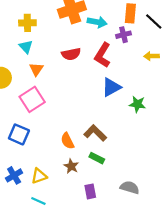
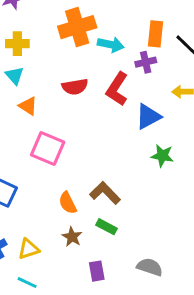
orange triangle: (36, 69) -> (28, 106), turned -32
blue triangle: (111, 87) -> (148, 116), moved
pink square: (32, 99) -> (48, 149), moved, turned -35

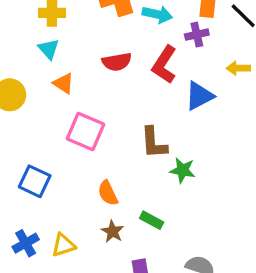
green star: (162, 156) -> (183, 170), moved
brown L-shape: (105, 193) -> (154, 143), moved, turned -140

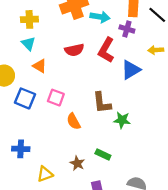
purple cross: (197, 35) -> (127, 29), turned 32
pink square: (85, 132) -> (56, 98), size x0.7
blue square: (35, 181) -> (25, 98), moved
orange semicircle: (108, 193) -> (74, 121), moved
blue cross: (26, 243) -> (21, 149), moved, turned 35

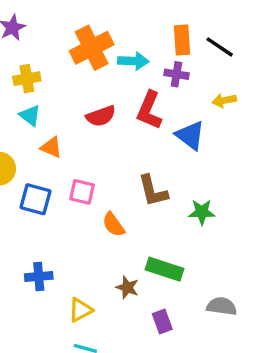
blue triangle: (131, 70) -> (190, 135), turned -45
green star: (122, 120) -> (202, 212), moved
green rectangle: (103, 155) -> (165, 269), size x1.5

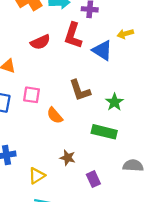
yellow arrow: (224, 100) -> (125, 34), moved
green star: (202, 212) -> (114, 102), turned -30
green rectangle: (165, 269) -> (104, 132), moved

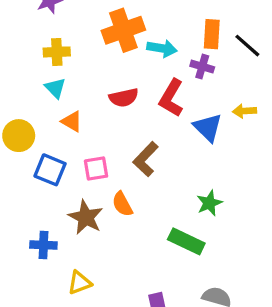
brown L-shape: (80, 90) -> (146, 159), moved, turned 50
pink square: (32, 95) -> (96, 169), turned -30
brown star: (68, 158) -> (86, 217), moved, size x1.5

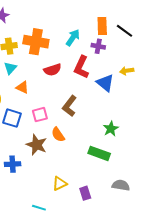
orange cross: (123, 30) -> (36, 42), moved, turned 35
cyan arrow: (162, 48) -> (73, 38), turned -60
cyan triangle: (55, 88) -> (10, 68), turned 32
yellow triangle: (80, 283) -> (60, 184), moved

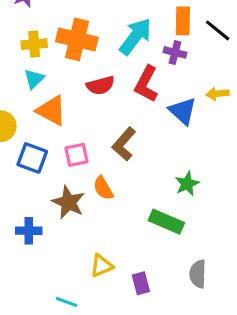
cyan arrow: (73, 38) -> (135, 37), size x1.4
orange triangle: (22, 87) -> (51, 111), size x1.5
gray semicircle: (121, 185) -> (198, 274), turned -102

